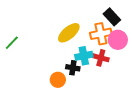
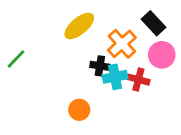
yellow ellipse: (69, 33) -> (79, 26), moved
orange cross: (101, 34) -> (122, 44), moved, turned -30
black cross: (73, 68) -> (100, 66), moved

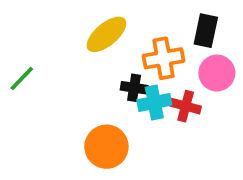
black rectangle: (154, 23) -> (206, 31), turned 55
orange cross: (122, 44) -> (164, 58), turned 32
orange circle: (79, 110) -> (106, 147), size x1.5

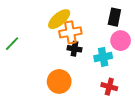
orange cross: (164, 58) -> (70, 32), moved
cyan cross: (154, 102) -> (103, 57), moved
red cross: (186, 106) -> (109, 87), moved

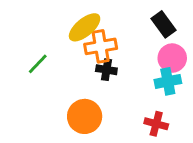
black rectangle: (114, 17) -> (163, 24), turned -48
green line: (12, 44) -> (38, 64), moved
cyan cross: (103, 57) -> (168, 81), moved

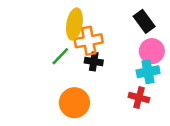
yellow ellipse: (85, 27) -> (74, 24), turned -40
green line: (38, 64) -> (60, 56), moved
red cross: (156, 124) -> (139, 98), moved

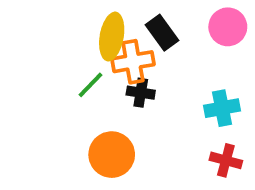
black rectangle: (144, 21) -> (162, 33), moved
pink circle: (152, 51) -> (228, 27), moved
red cross: (139, 98) -> (226, 160), moved

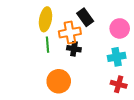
pink circle: (228, 27) -> (120, 28), moved
yellow ellipse: (112, 37) -> (45, 19), moved
green line: (90, 85) -> (48, 45), turned -49

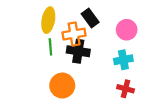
black cross: (74, 49) -> (78, 51), size x1.5

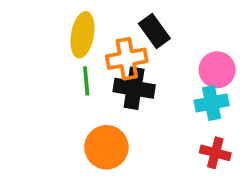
pink circle: (127, 30) -> (217, 70), moved

